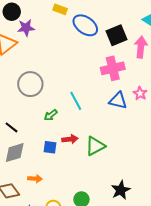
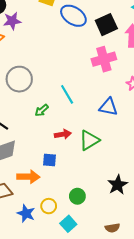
blue triangle: (118, 101) -> (108, 107), moved
blue square: (50, 147) -> (49, 160), moved
orange arrow: (35, 179) -> (28, 177), size x1.5

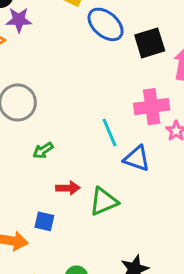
pink cross: (104, 59) -> (152, 107), moved
cyan line: (67, 94) -> (110, 133), moved

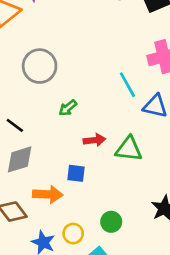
green triangle: (104, 201) -> (129, 149), turned 36

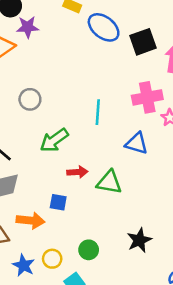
gray circle: (40, 66) -> (30, 99), size x0.7
cyan line: (127, 85) -> (98, 112), moved, turned 30
green arrow: (68, 108) -> (54, 140), size x1.6

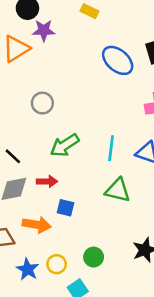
blue ellipse: (104, 27) -> (118, 60), moved
cyan line: (98, 112) -> (111, 148), moved
red arrow: (77, 172) -> (47, 181), moved

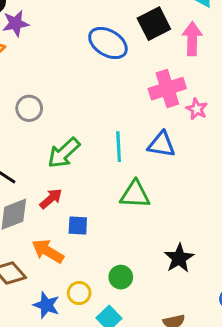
red arrow: (47, 181) -> (51, 199), turned -30
orange arrow: (37, 225) -> (48, 251), turned -148

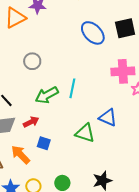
blue triangle: (161, 144) -> (108, 118), moved
cyan line: (119, 147) -> (72, 88), moved

